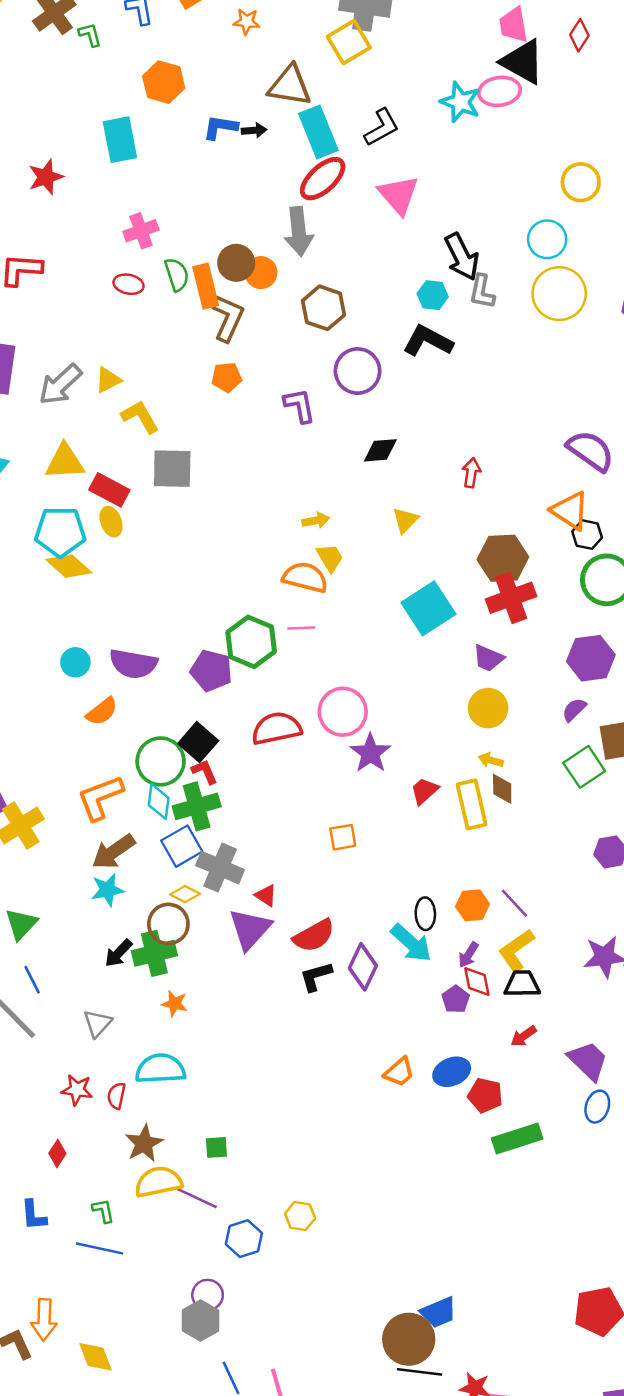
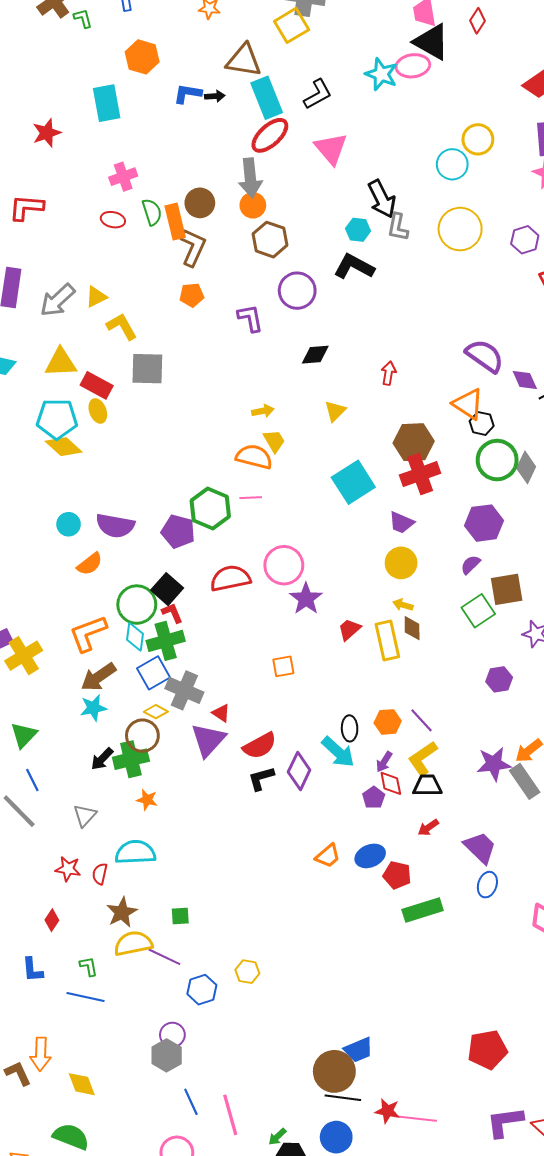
cyan circle: (547, 239) -> (452, 164), moved
orange circle: (261, 273) -> (253, 205), moved

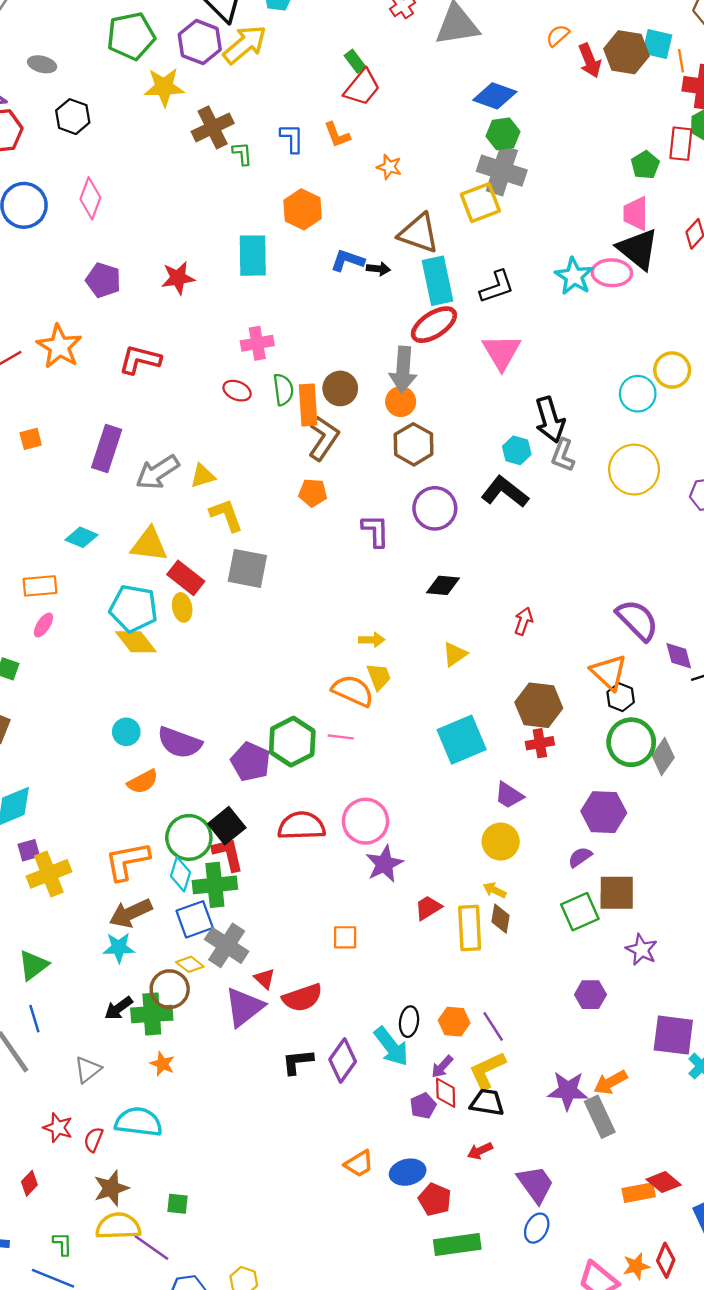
red cross: (420, 474) -> (540, 743), size x0.6
red L-shape: (172, 613) -> (228, 854), size x1.4
red semicircle: (260, 746) -> (302, 998), moved

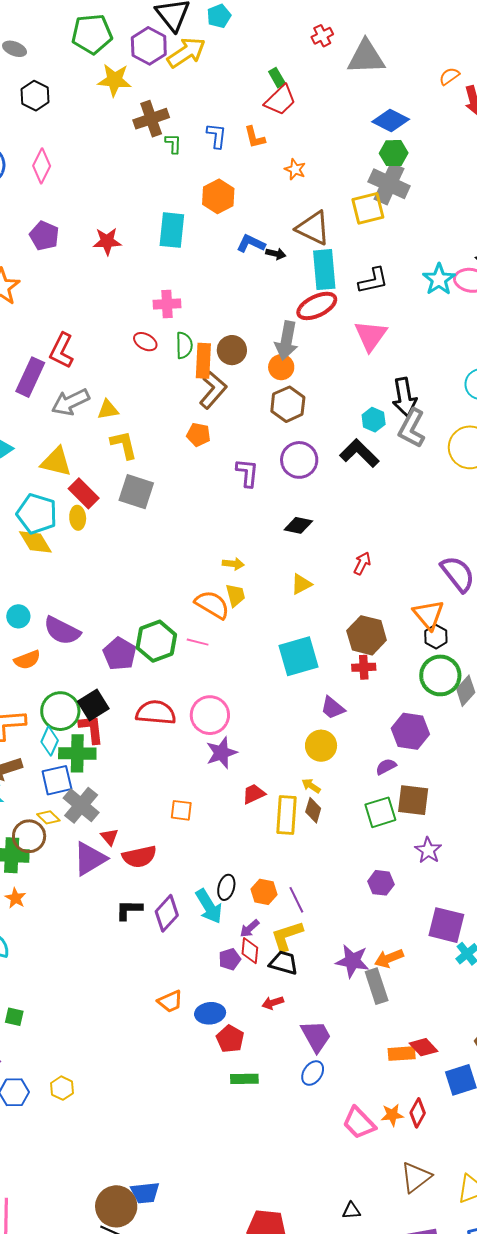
red L-shape: (140, 360) -> (62, 351), moved, turned -84
gray L-shape: (563, 455) -> (412, 428), size x1.4
green rectangle: (457, 1245) -> (244, 1079), size x0.7

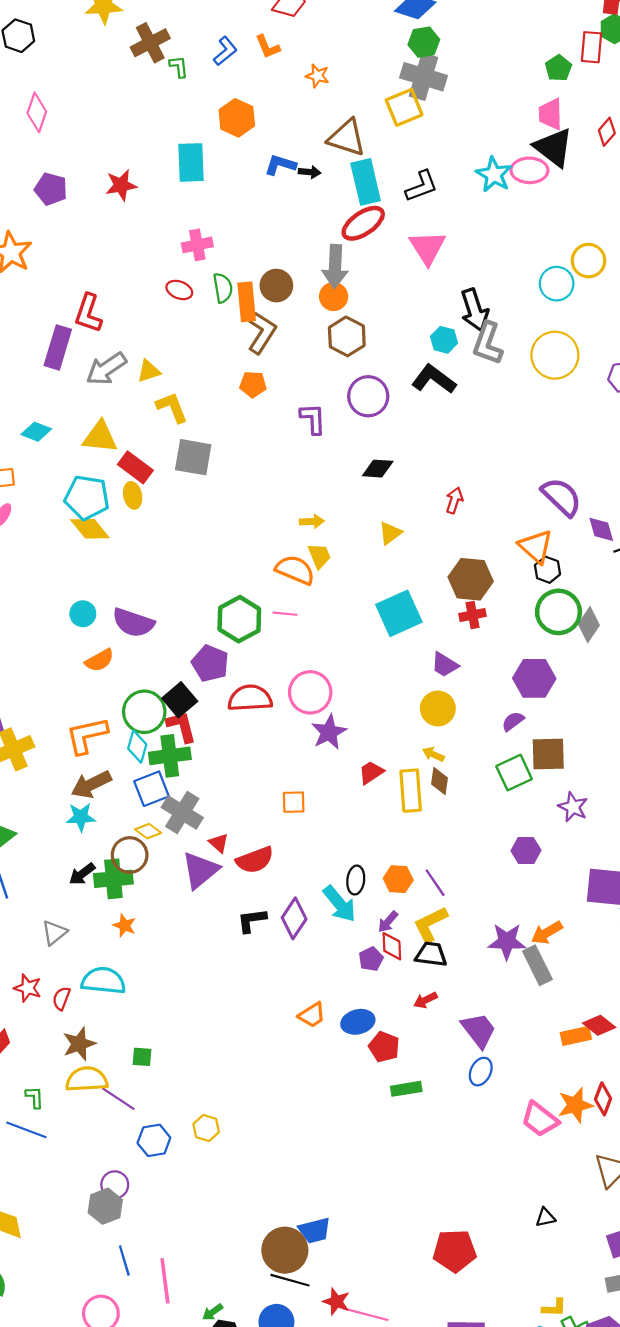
blue L-shape: (217, 136) -> (225, 51), turned 52
purple pentagon: (120, 654) -> (210, 663), moved
orange star: (392, 1115) -> (575, 1105), size x1.4

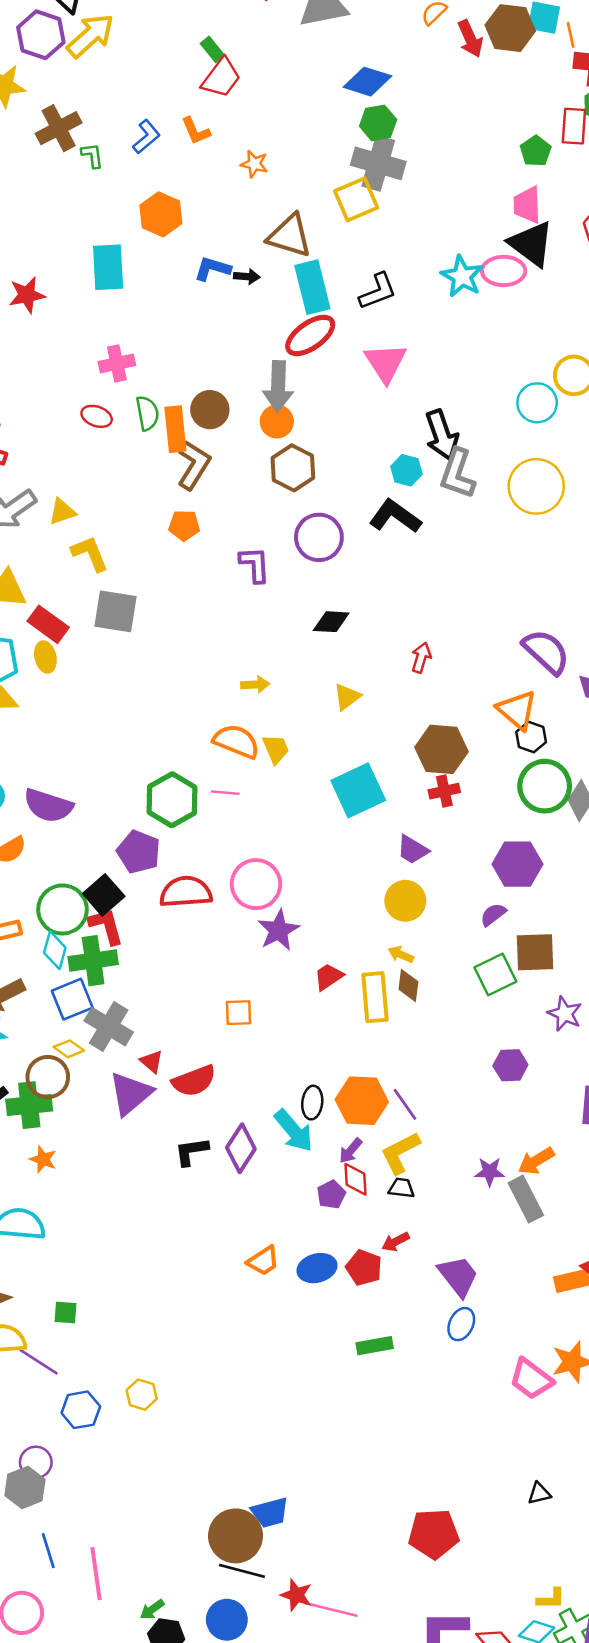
yellow trapezoid: (319, 556) -> (276, 749), moved
orange hexagon: (398, 879) -> (362, 1101), size x1.5
purple star: (507, 941) -> (490, 1172), size x0.7
black trapezoid: (431, 954) -> (401, 1188), size x0.7
red pentagon: (384, 1047) -> (364, 1268), moved

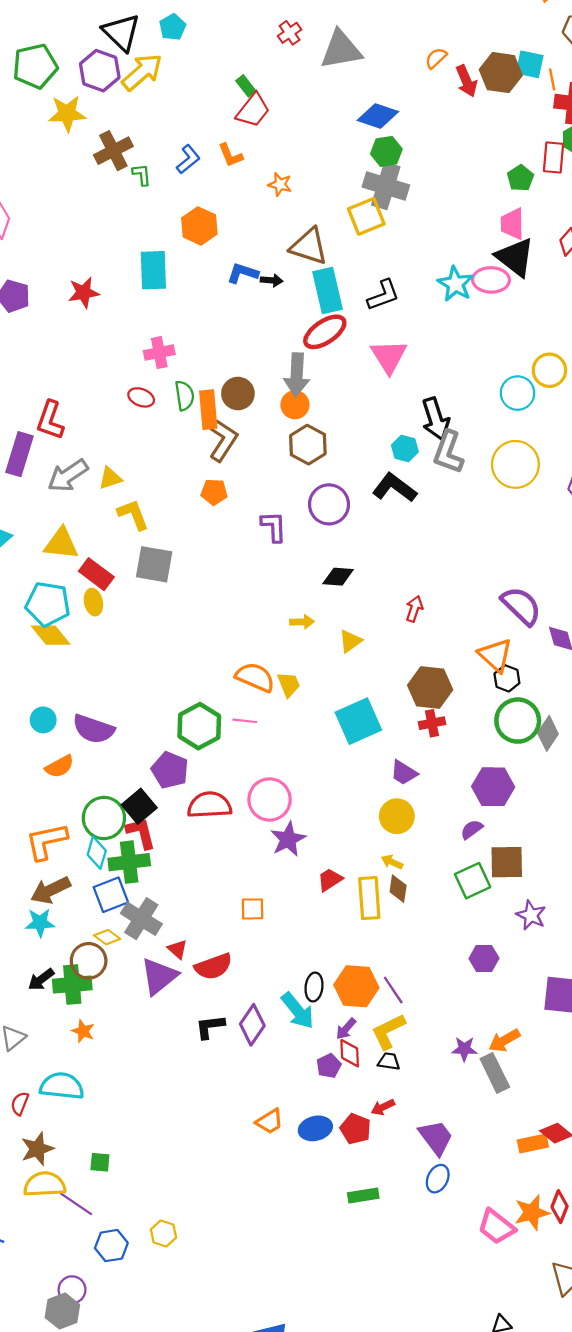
yellow arrow: (255, 685) -> (302, 622), moved

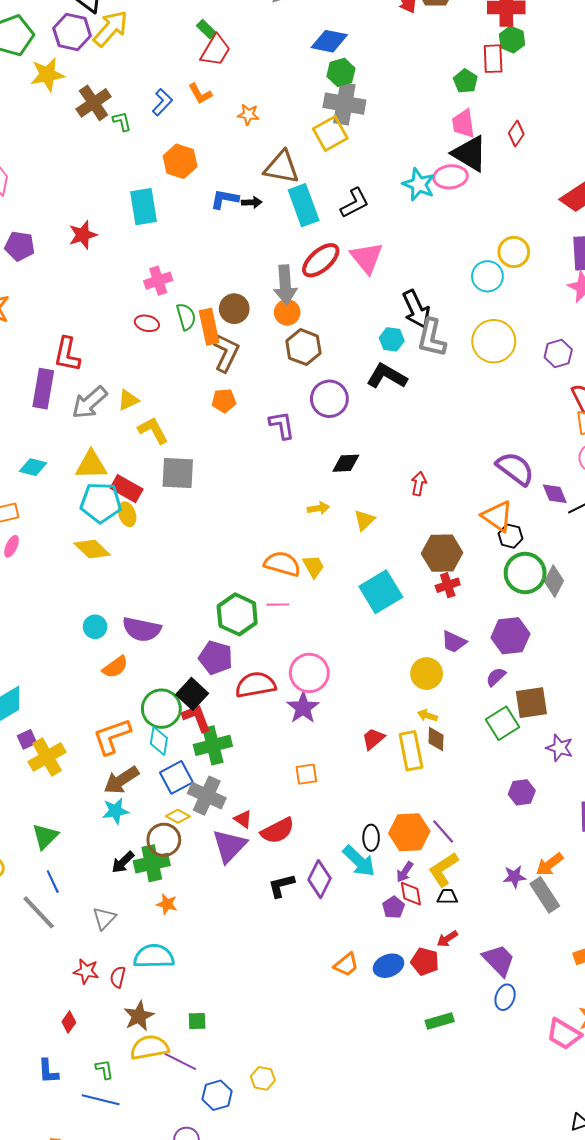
red ellipse: (325, 332) -> (321, 260), moved
cyan pentagon: (48, 604) -> (101, 503), moved
purple trapezoid: (404, 773) -> (454, 642), moved
purple star: (288, 839) -> (303, 708), moved
green cross: (129, 862) -> (213, 745), moved

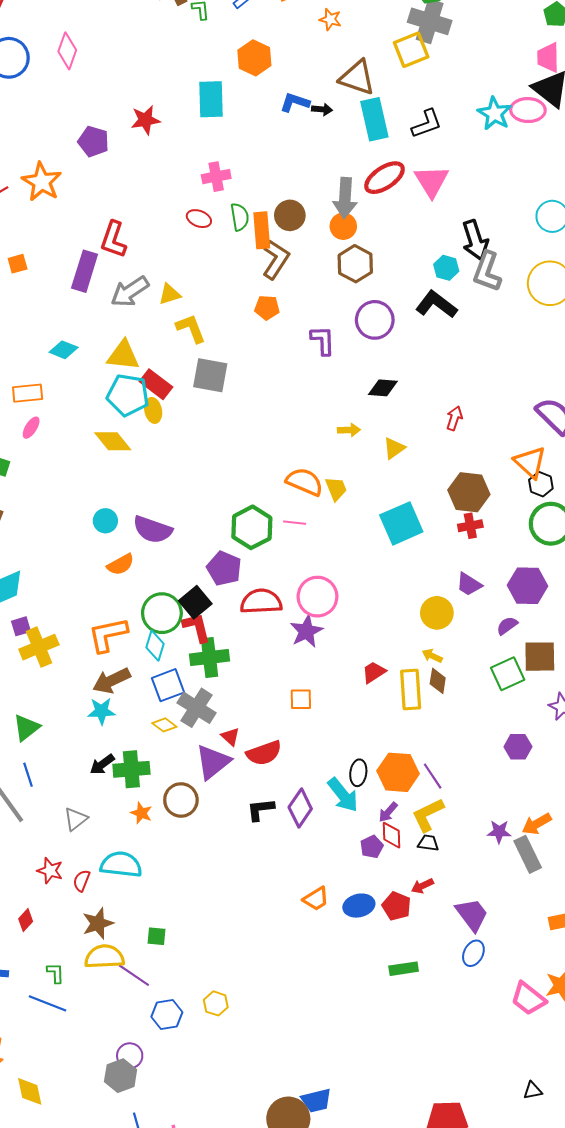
purple pentagon: (20, 246) -> (93, 141), moved
brown circle: (164, 840) -> (181, 800), moved

